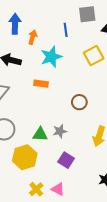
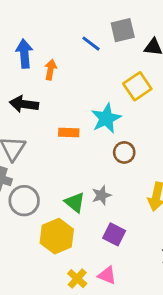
blue line: (66, 30) -> (91, 44), moved, turned -40
cyan star: (51, 57) -> (106, 118), moved
green triangle: (40, 134) -> (75, 202), turned 42

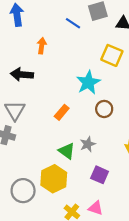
blue arrow: (24, 54) -> (17, 15), moved
yellow square: (137, 86) -> (112, 55), turned -30
orange rectangle: (69, 132) -> (62, 112), moved, turned -49
gray circle: (24, 201) -> (23, 191), moved

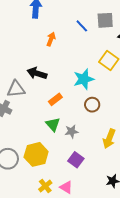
black arrow: (22, 74) -> (37, 73), moved
gray triangle: (15, 111) -> (16, 89), turned 42
green triangle: (67, 151) -> (53, 124), moved

